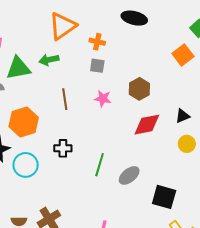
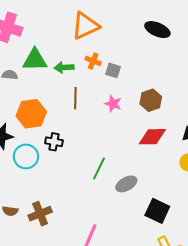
orange cross: (97, 42) -> (93, 61), moved
green arrow: (49, 60) -> (64, 67), moved
black cross: (63, 148) -> (54, 142), moved

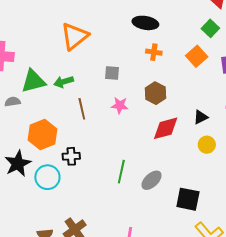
orange cross: (93, 61) -> (154, 52), moved

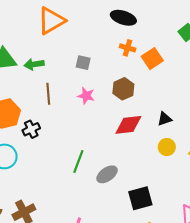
orange square: (197, 56) -> (152, 59), moved
black cross: (71, 156) -> (31, 129), moved, turned -30
black square: (188, 199) -> (140, 198), turned -35

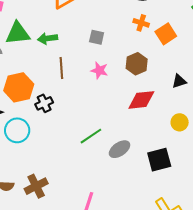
black triangle: (165, 119) -> (179, 81), moved
green line: (78, 162) -> (91, 136), turned 35
black square: (140, 198) -> (159, 160), moved

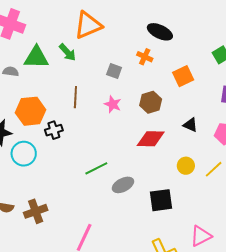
orange cross: (141, 23) -> (145, 57), moved
green arrow: (48, 38) -> (67, 52), moved, turned -132
black triangle: (179, 81) -> (190, 125), turned 35

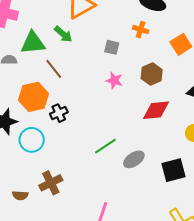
brown line: (75, 97) -> (54, 69), moved, turned -35
brown cross: (36, 211) -> (51, 183), moved

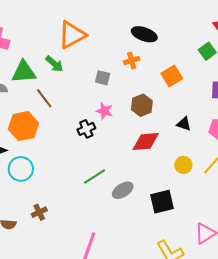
orange cross: (141, 30) -> (132, 61), turned -35
black cross: (59, 113) -> (86, 129), moved
brown cross: (51, 183) -> (39, 212), size x0.7

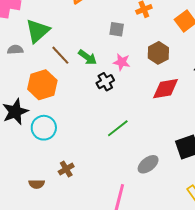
green arrow: (54, 64) -> (87, 57), moved
green triangle: (24, 72) -> (38, 31), turned -32
gray ellipse: (123, 190) -> (148, 164), moved

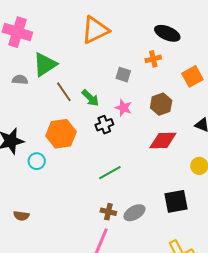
orange hexagon: (42, 85) -> (61, 134), moved
cyan circle: (44, 128) -> (37, 161), size x0.7
brown cross: (66, 169) -> (108, 212), moved, turned 35

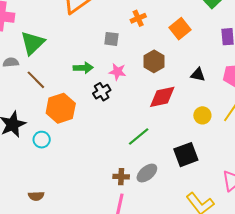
brown line: (64, 92) -> (36, 80), moved
green arrow: (90, 98) -> (83, 68), turned -36
green line: (110, 173) -> (139, 136), moved

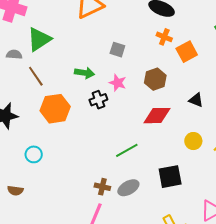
orange cross: (138, 18) -> (164, 37), moved, turned 35
cyan circle: (42, 140) -> (34, 154), moved

